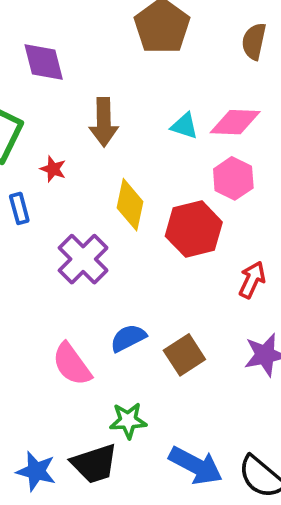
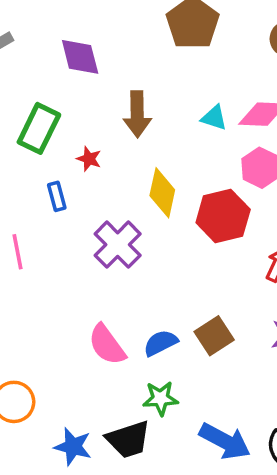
blue semicircle: (128, 338) -> (161, 343), moved

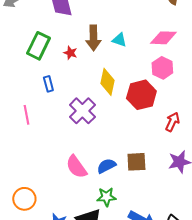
cyan triangle: (214, 118) -> (119, 40), moved
red star: (89, 159) -> (70, 53), moved
brown square: (214, 336) -> (136, 162), turned 30

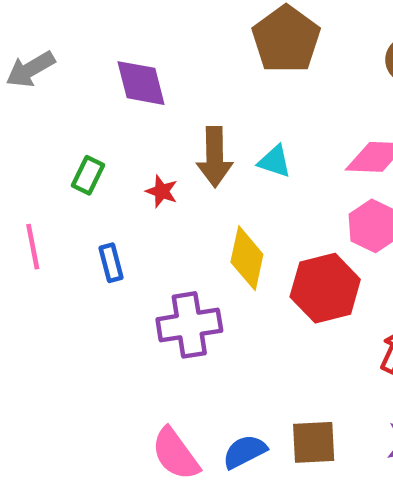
green rectangle: (38, 46) -> (88, 175), size x0.6
purple cross: (82, 111) -> (189, 325), turned 36
pink line: (26, 115) -> (33, 247), moved

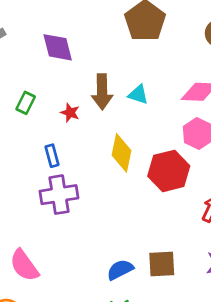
blue rectangle: (111, 263) -> (52, 156), moved
purple cross: (189, 325) -> (59, 195), moved
pink semicircle: (175, 454) -> (24, 265), moved

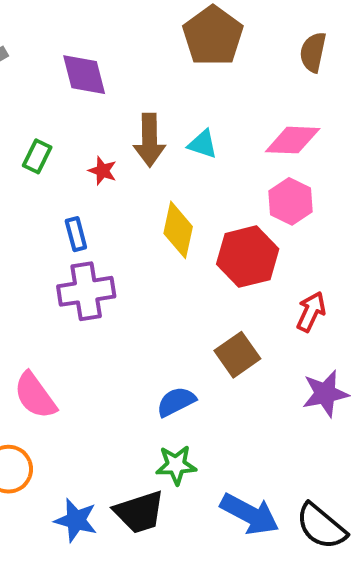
brown square: (162, 264) -> (237, 355), moved, turned -32

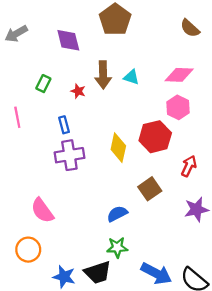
brown pentagon: (213, 36) -> (115, 20), moved
brown semicircle: (313, 52) -> (190, 28), turned -60
yellow diamond: (178, 230) -> (118, 148), moved

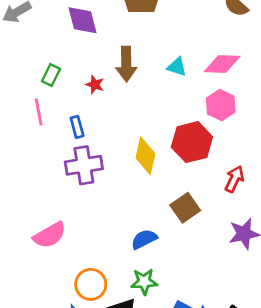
cyan triangle: (131, 77) -> (177, 67), moved
pink line: (17, 117) -> (39, 112), moved
pink semicircle: (42, 211) -> (50, 235), turned -84
orange circle: (28, 250) -> (91, 284), moved

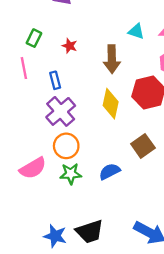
brown arrow: (126, 64) -> (112, 59), moved
purple cross: (84, 165) -> (61, 111), turned -32
green star: (144, 282) -> (71, 174), moved
orange circle: (91, 284) -> (66, 146), moved

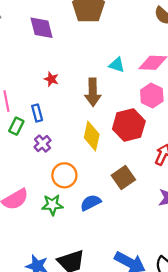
green rectangle: (34, 38) -> (16, 126), moved
purple cross: (61, 111) -> (43, 144), size x0.6
orange circle: (66, 146) -> (64, 175), moved

